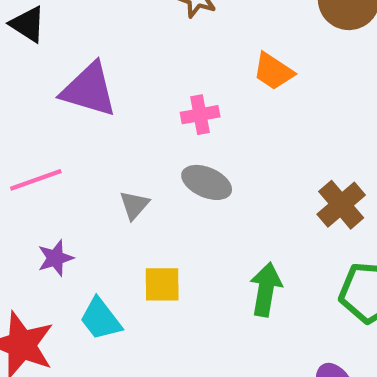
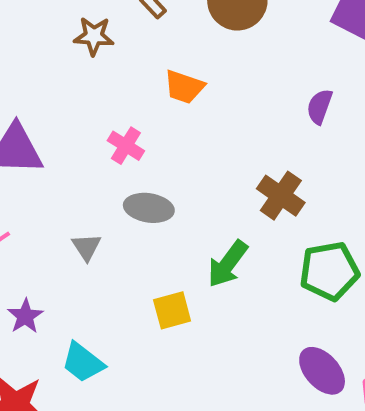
pink cross: (200, 115) -> (126, 146), turned -33
yellow square: (162, 284) -> (172, 310), moved
green arrow: (266, 289) -> (228, 264), moved, turned -138

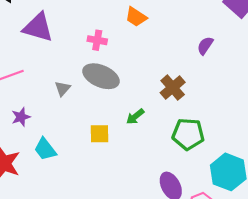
pink cross: (126, 146) -> (97, 40), turned -36
gray ellipse: (149, 208) -> (101, 76), size x1.4
green arrow: (228, 264) -> (135, 117), size x0.7

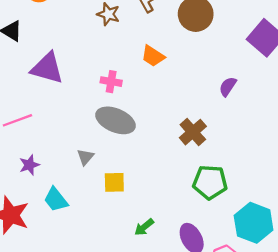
gray triangle: (63, 89) -> (85, 157), moved
green arrow: (135, 117) -> (144, 227), moved

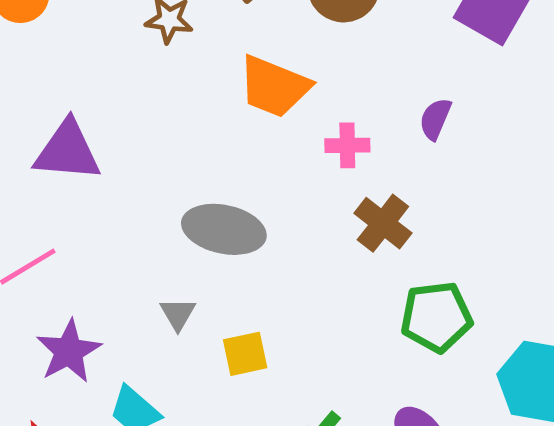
orange trapezoid: (153, 56) -> (274, 87), size x1.5
pink cross: (111, 82) -> (347, 145), moved
purple star: (29, 165) -> (69, 351), size x1.5

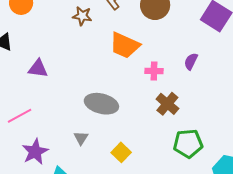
purple triangle: (67, 151) -> (38, 69), size x0.7
yellow square: (245, 354) -> (121, 152), moved, turned -36

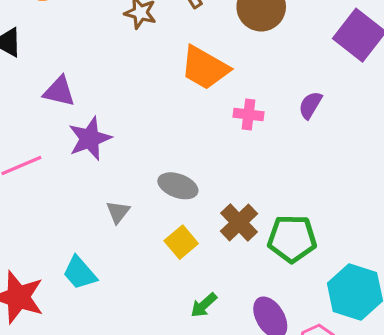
gray ellipse: (101, 104) -> (178, 186), moved, size x0.7
brown cross: (167, 104) -> (239, 222), moved
purple star: (35, 152) -> (90, 139), moved

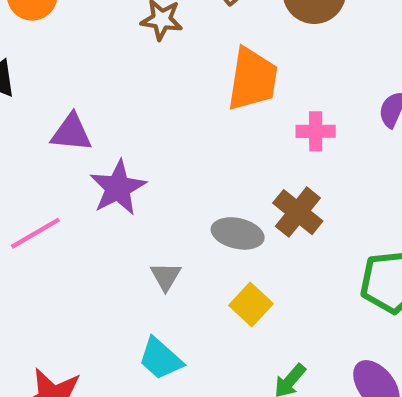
orange trapezoid: (205, 68) -> (252, 79), turned -104
brown cross: (239, 222) -> (298, 212), moved
cyan trapezoid: (80, 273) -> (160, 359), moved

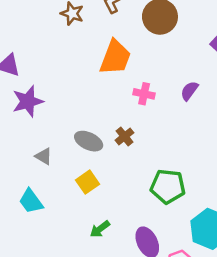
brown cross: (298, 212) -> (125, 136), size x0.7
gray triangle: (166, 276) -> (44, 156), turned -42

